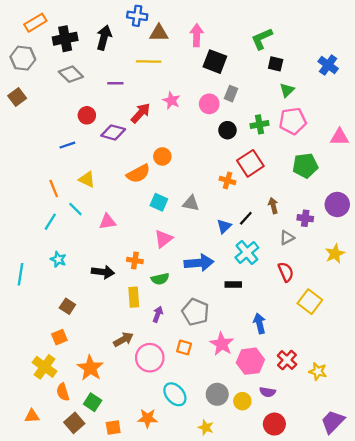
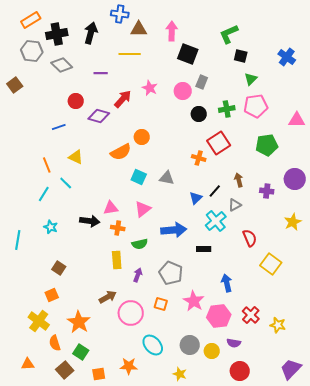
gray hexagon: (23, 58) -> (32, 51), moved
pink triangle: (107, 222) -> (111, 208), moved
gray triangle: (287, 238) -> (235, 205), moved
black arrow: (103, 272) -> (90, 221), moved

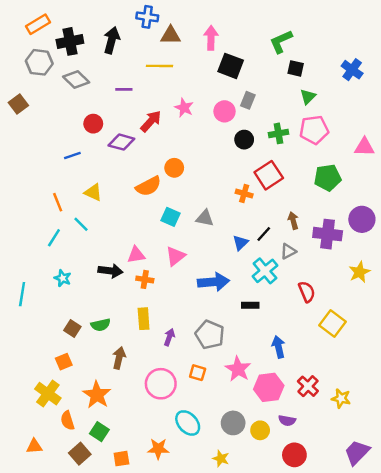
purple cross: (267, 191) -> (328, 234), size x1.6
green semicircle: (140, 244) -> (101, 325), moved
brown arrow: (108, 297) -> (119, 358), moved, turned -48

